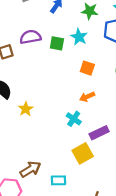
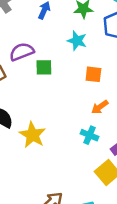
green square: (57, 43) -> (44, 67), moved
yellow star: (26, 109) -> (32, 135), size x1.5

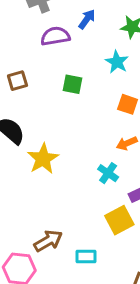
purple semicircle: (22, 52) -> (55, 36), moved

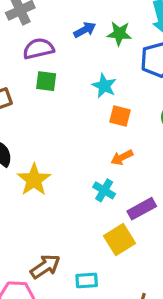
blue arrow: (87, 19) -> (85, 30), moved, turned 30
cyan star: (117, 62) -> (104, 86), moved
green square: (72, 84) -> (46, 81), moved

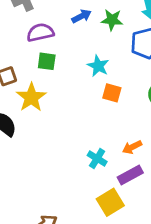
orange arrow: (122, 157) -> (132, 147), moved
yellow star: (34, 180) -> (31, 97), moved

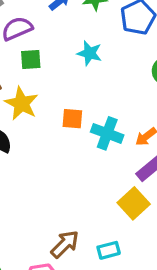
orange square: (112, 93) -> (72, 119), moved
cyan cross: (97, 158) -> (107, 133), moved, size x1.4

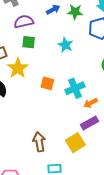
cyan cross: (107, 133) -> (75, 88), moved, turned 36
brown arrow: (65, 244) -> (39, 142), moved, turned -66

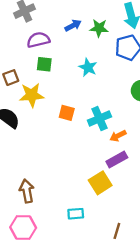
yellow star: (18, 68) -> (32, 95), turned 30
brown arrow: (39, 142) -> (27, 191), moved

